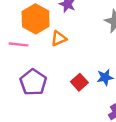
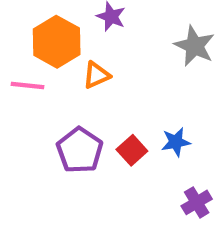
purple pentagon: (33, 82) -> (80, 150), moved

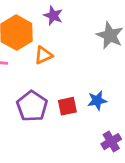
red square: (132, 150) -> (67, 106), turned 30

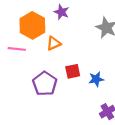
red square: (67, 106) -> (73, 71), moved

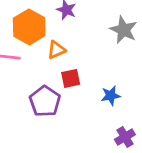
red square: (73, 71) -> (71, 78), moved

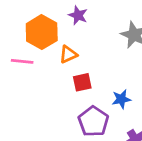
purple pentagon: (45, 101) -> (93, 121), moved

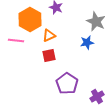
red square: (82, 82) -> (49, 56), moved
blue star: (121, 99) -> (87, 42), moved

